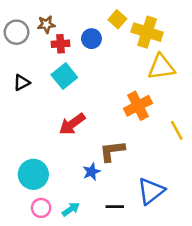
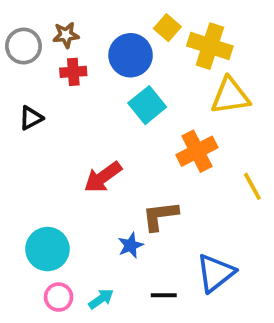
blue circle: (91, 39) -> (131, 55), size x1.5
red cross: (60, 44) -> (73, 72), moved
cyan square: (64, 76) -> (147, 105), moved

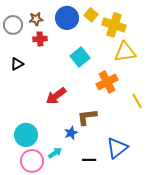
blue circle: (131, 55) -> (67, 18), moved
pink circle: (59, 297) -> (32, 161), size x1.5
cyan arrow: (101, 299) -> (55, 153), moved

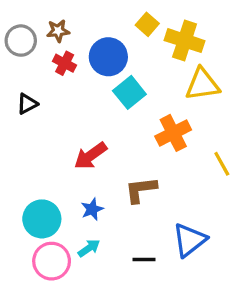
blue circle: (67, 18) -> (108, 57), moved
red cross: (40, 39) -> (65, 63), turned 32
blue star: (71, 133) -> (92, 209), moved

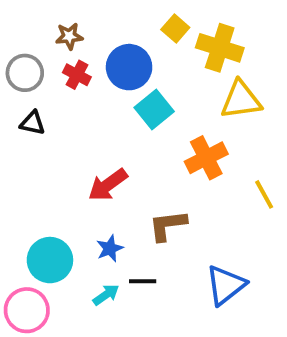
gray circle: (21, 41) -> (25, 73), moved
black triangle: (27, 104) -> (33, 123), turned 40
black line: (144, 259) -> (143, 281), moved
pink circle: (52, 261) -> (27, 310), moved

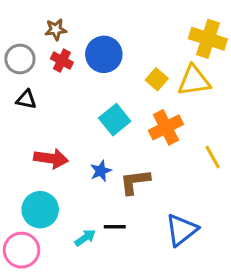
yellow square: (175, 28) -> (157, 79), moved
yellow cross: (220, 48) -> (208, 39), moved
cyan square: (154, 110) -> (115, 120), moved
red arrow: (108, 185) -> (51, 158), moved, turned -136
blue star: (110, 248) -> (101, 171), moved

